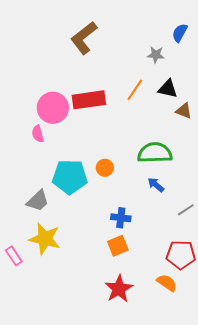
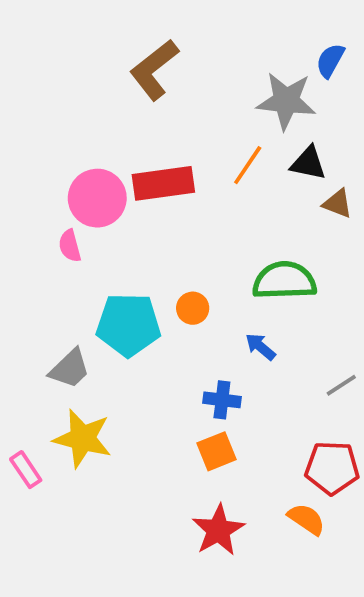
gray star: (156, 55) -> (286, 101), size x1.8
blue arrow: (156, 185) -> (261, 347), moved

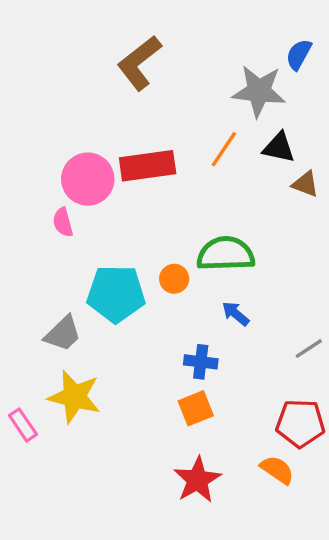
green semicircle: (284, 281) -> (226, 254), moved

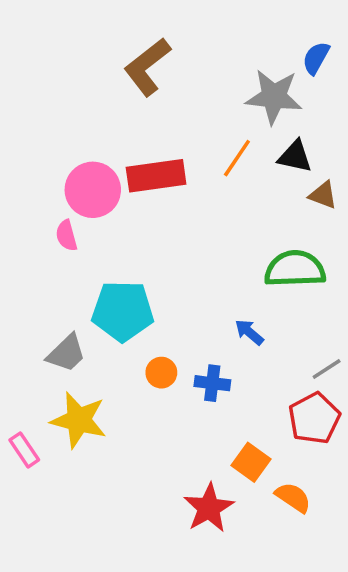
green semicircle: (226, 254) -> (295, 269), moved
orange circle: (174, 279) -> (161, 373), moved
orange square: (196, 408) -> (251, 462), moved, turned -32
red pentagon: (300, 423) -> (314, 418), moved, turned -30

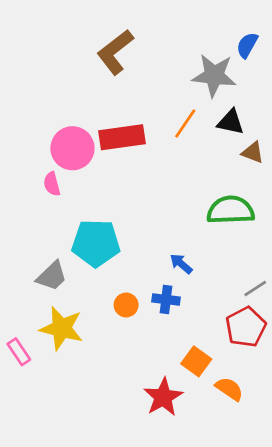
blue arrow: (249, 332) -> (181, 264), moved
orange circle: (161, 373) -> (126, 305), moved

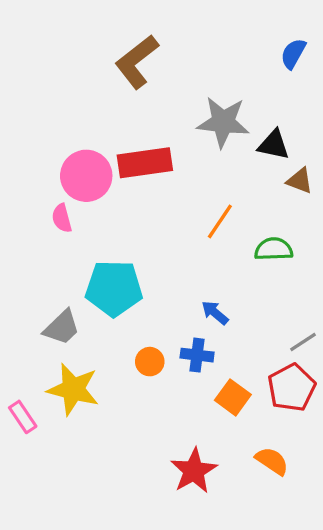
gray star: (214, 75) -> (223, 122), moved
orange line: (185, 123) -> (220, 221), moved
green semicircle: (231, 210) -> (274, 249), size x0.7
orange square: (196, 361) -> (233, 397), moved

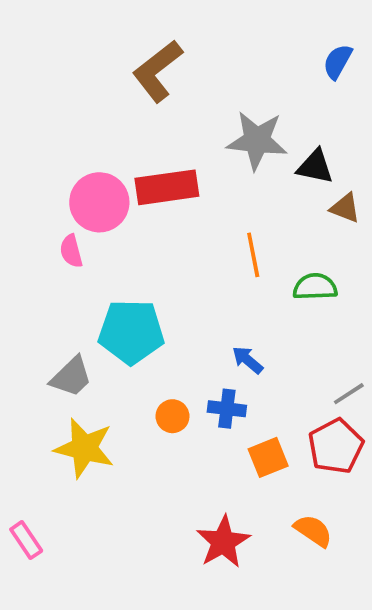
orange line: (220, 221) -> (253, 255), turned -45
orange square: (233, 397) -> (268, 457), turned 32
pink rectangle: (23, 417) -> (26, 540), moved

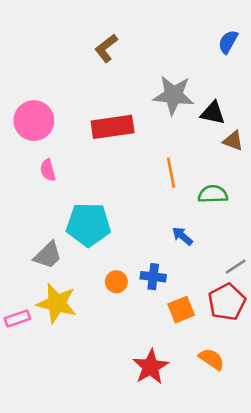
brown L-shape: (157, 71) -> (106, 48), size x0.7
pink circle: (99, 202) -> (34, 121), moved
blue arrow: (248, 360) -> (182, 236), moved
pink rectangle: (26, 540) -> (17, 319), moved, turned -75

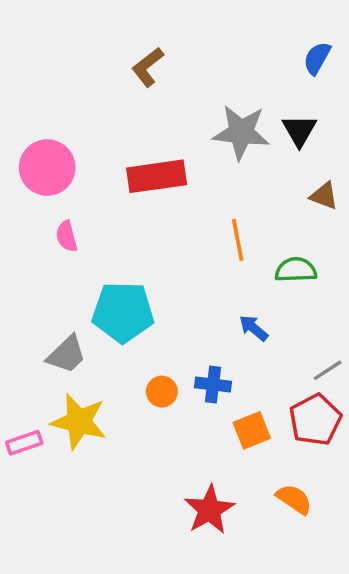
black triangle: (213, 113) -> (299, 130), moved, turned 48

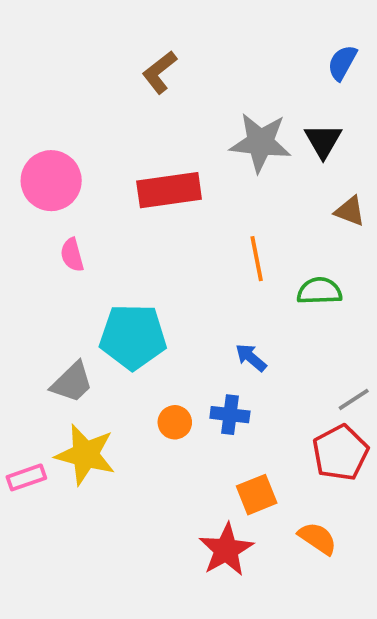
blue arrow: (254, 328) -> (251, 358), moved
orange square: (252, 430) -> (257, 495), moved

